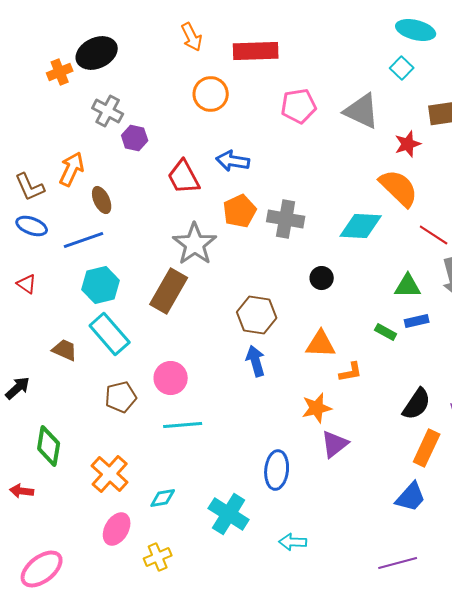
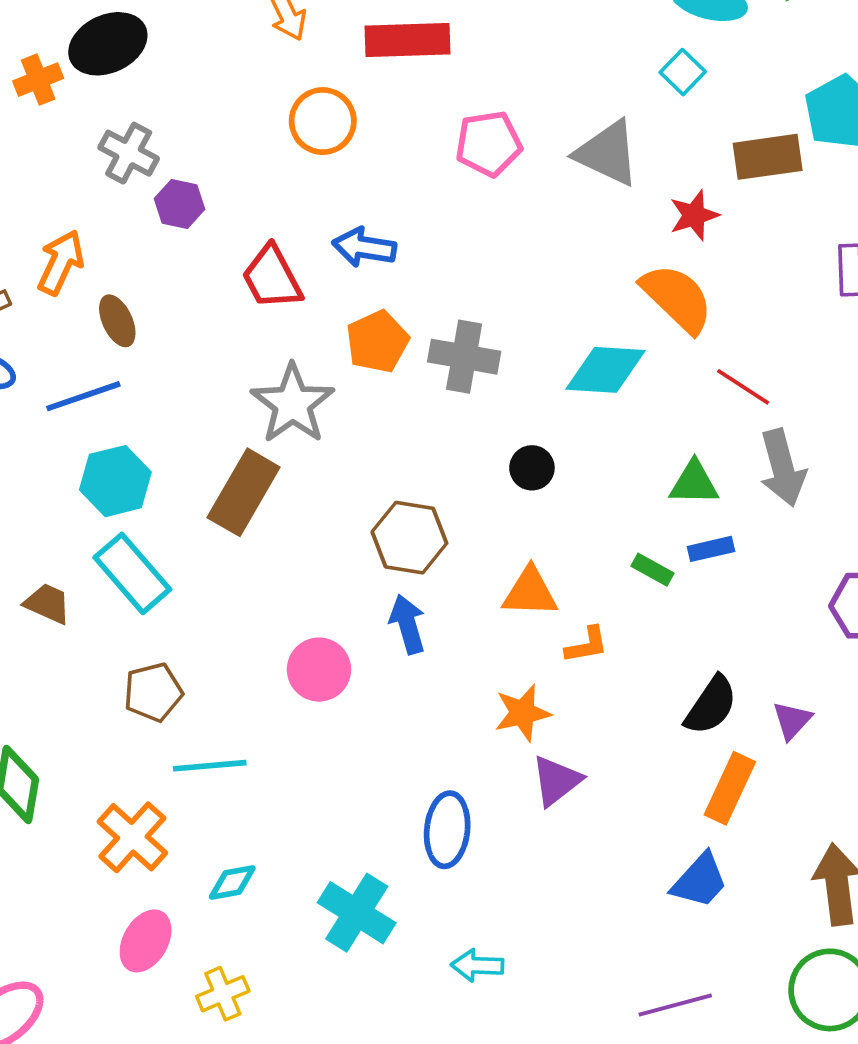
pink circle: (171, 378) -> (319, 670), moved
cyan line: (183, 425) -> (210, 766), moved

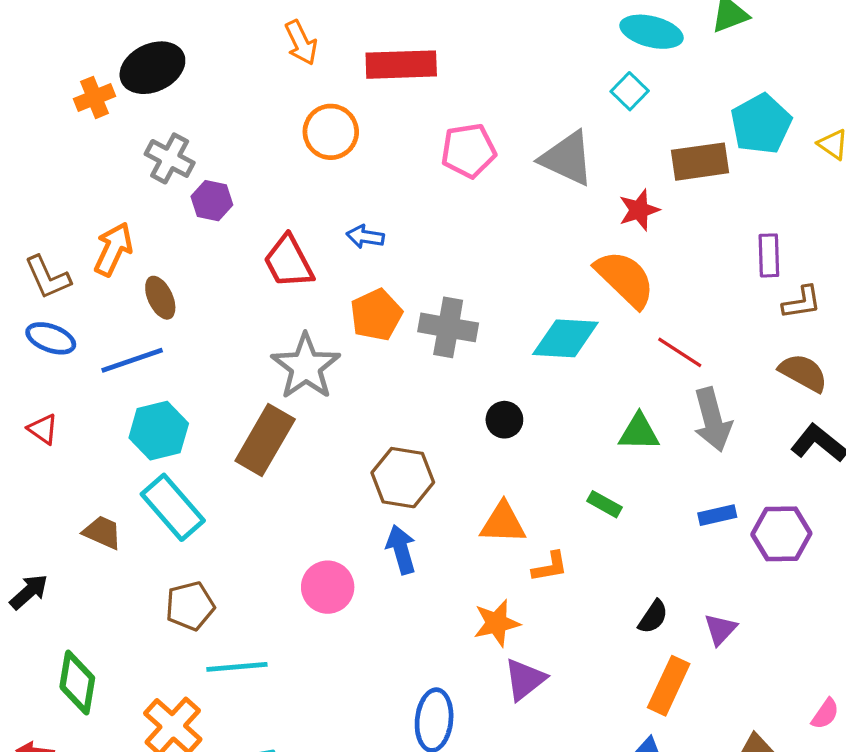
blue arrow: (364, 247) -> (365, 237), size x0.7
blue rectangle: (711, 549) -> (717, 515), moved
black semicircle: (711, 705) -> (653, 617), size x0.7

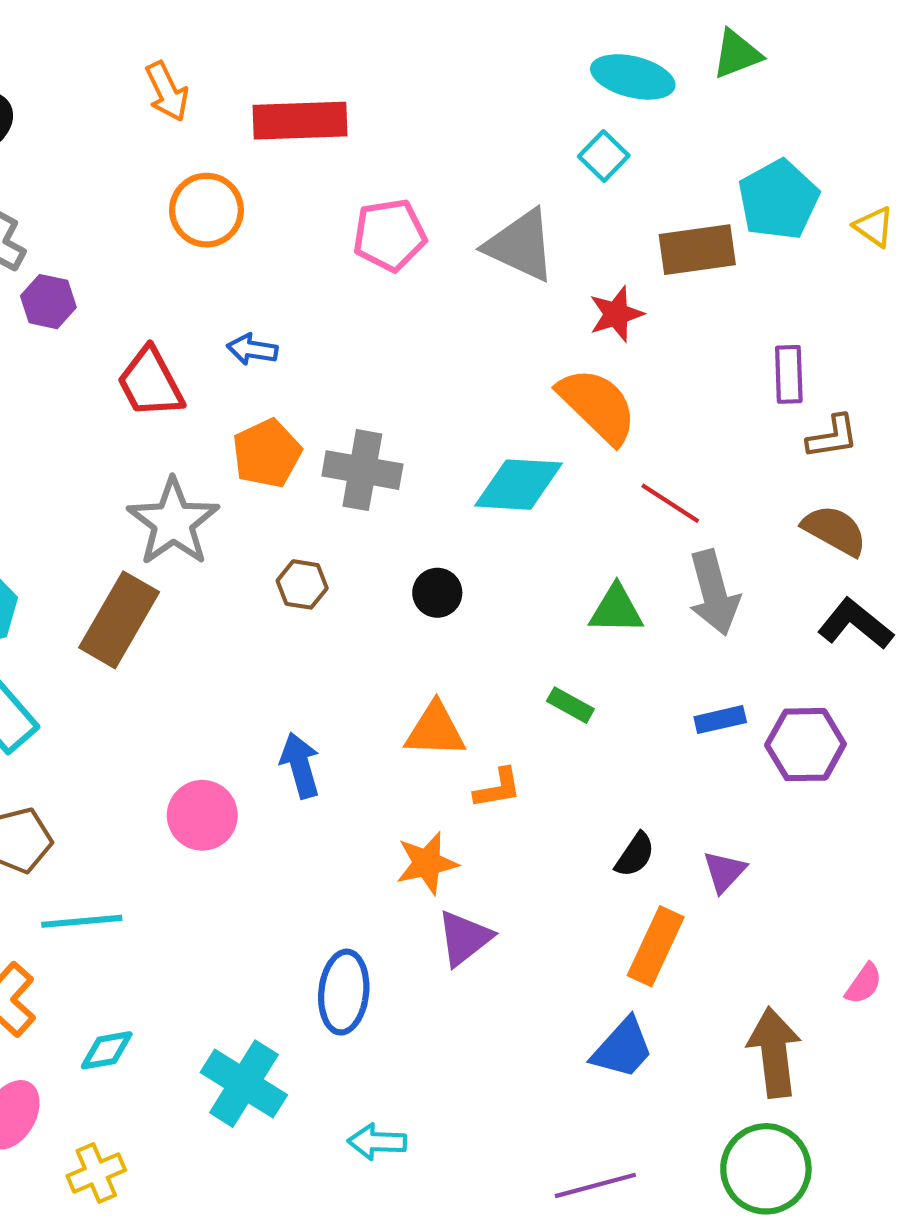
brown hexagon: (403, 478) -> (302, 584), moved, size x0.6

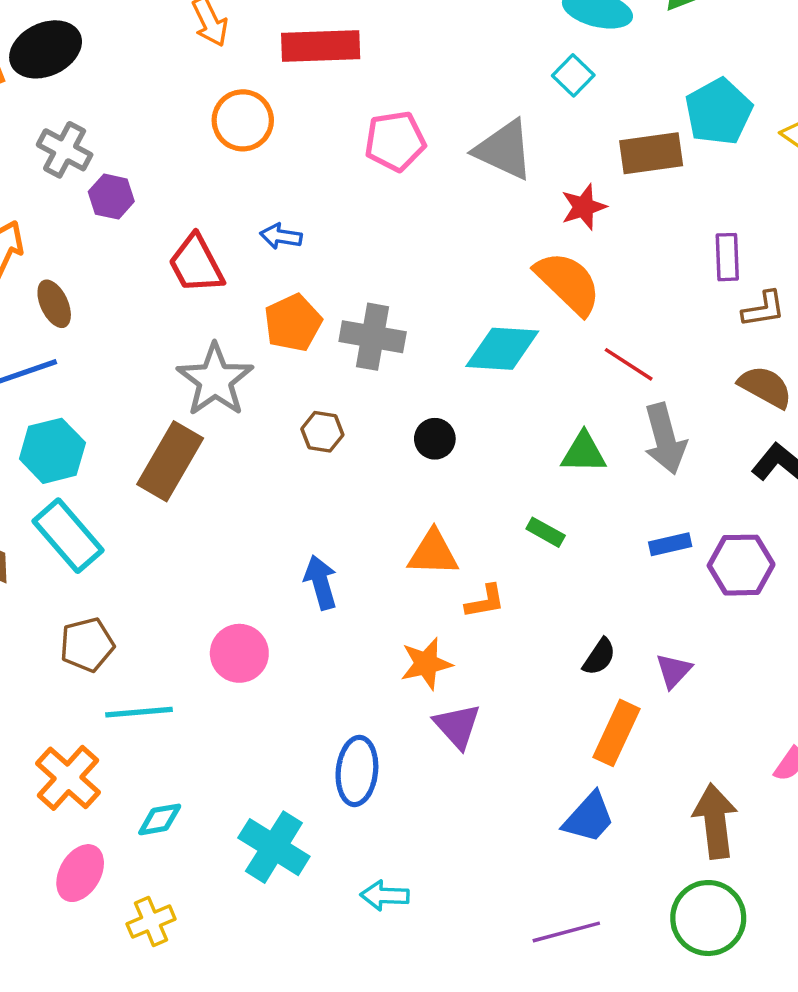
pink circle: (202, 815) -> (239, 653), moved
purple triangle: (464, 938) -> (457, 726), turned -34

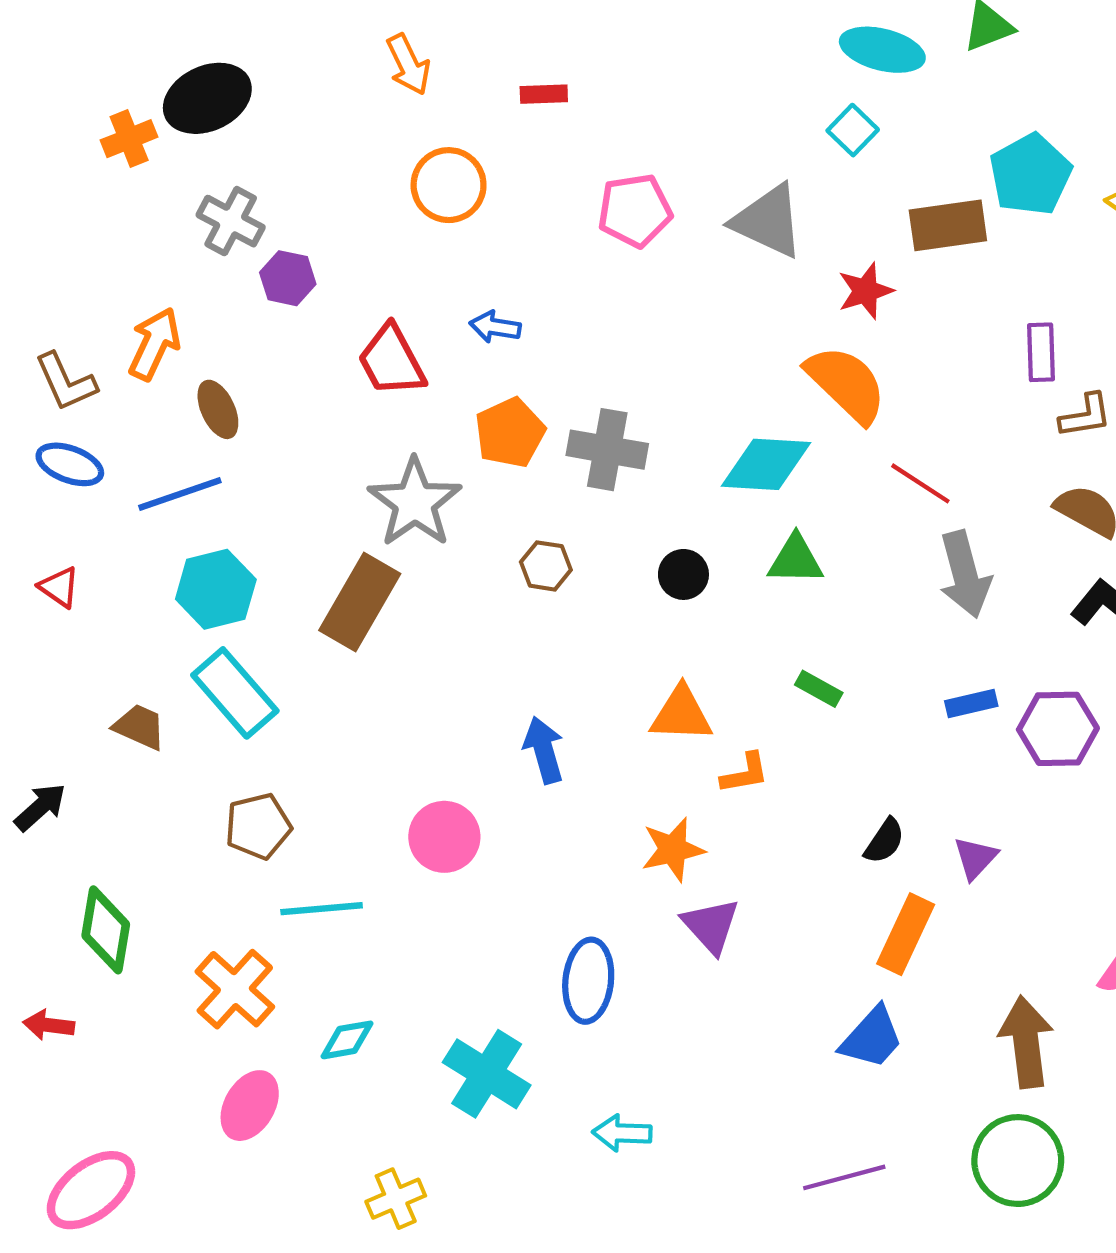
red rectangle: (321, 46) -> (544, 94), size x0.5
green triangle: (584, 453) -> (796, 560), moved
yellow cross: (151, 921) -> (396, 1199), moved

